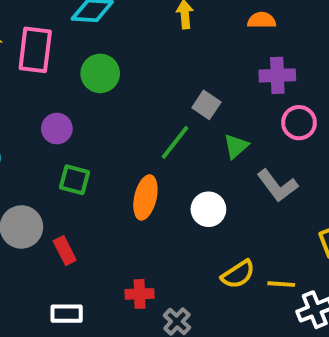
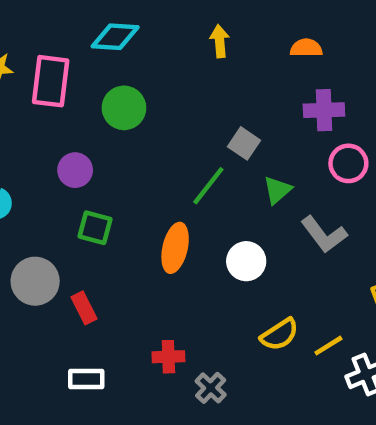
yellow line: (281, 284) -> (328, 346), turned -36

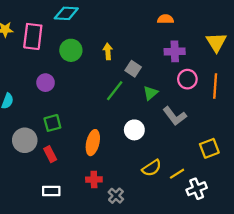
yellow arrow: (220, 41) -> (108, 51), moved
green square: (95, 228) -> (52, 123), moved, turned -30
orange ellipse: (175, 248) -> (93, 143), moved

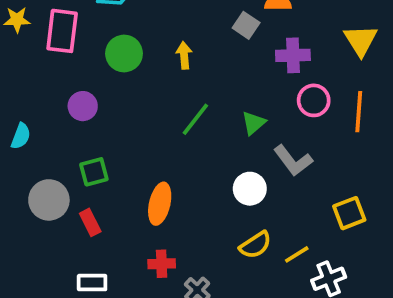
gray square: (133, 69) -> (246, 25), moved
white circle: (134, 130) -> (250, 189), moved

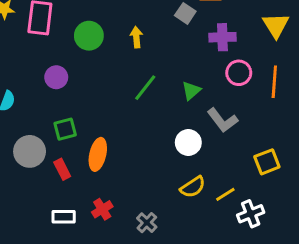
orange ellipse: (160, 204) -> (98, 154), moved
red cross: (162, 264) -> (102, 209), moved, turned -30

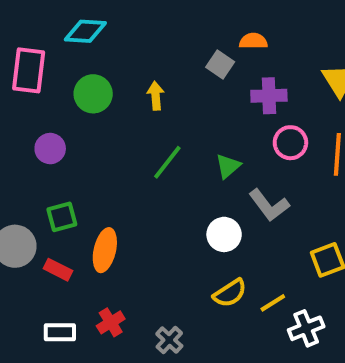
red rectangle: (62, 169) -> (58, 270), turned -36

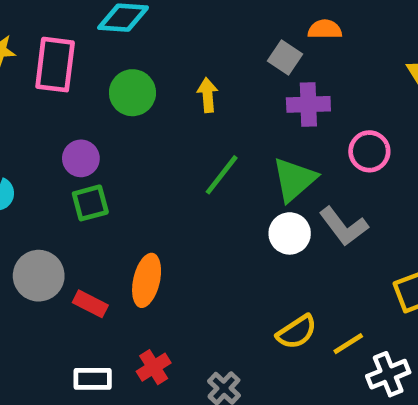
purple cross: (269, 96) -> (308, 104), moved
green triangle: (228, 166) -> (294, 179), size x1.5
green square: (62, 217) -> (90, 203), moved
white circle: (224, 234) -> (290, 233), moved

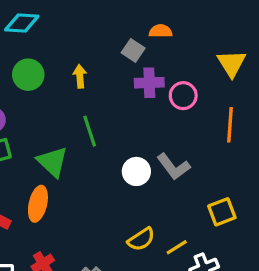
pink circle: (369, 151) -> (183, 96), moved
green line: (222, 175) -> (90, 131), turned -56
green triangle: (294, 179) -> (52, 162), moved, turned -36

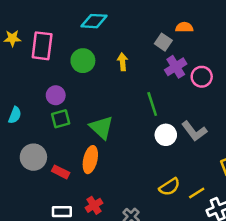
cyan diamond: (22, 23) -> (94, 21), moved
purple cross: (149, 83) -> (176, 67), turned -30
green line: (90, 131) -> (152, 104), moved

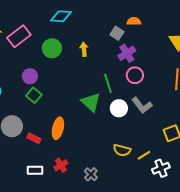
pink rectangle: (42, 46) -> (19, 36), turned 45
pink circle: (202, 77) -> (135, 75), moved
green square: (61, 119) -> (34, 95), turned -35
green triangle: (101, 127) -> (91, 102), moved
yellow semicircle: (169, 187) -> (122, 150), turned 48

